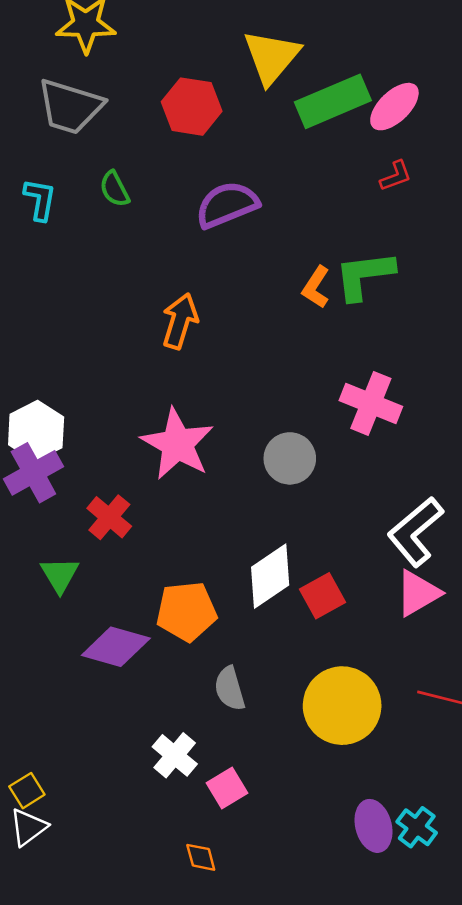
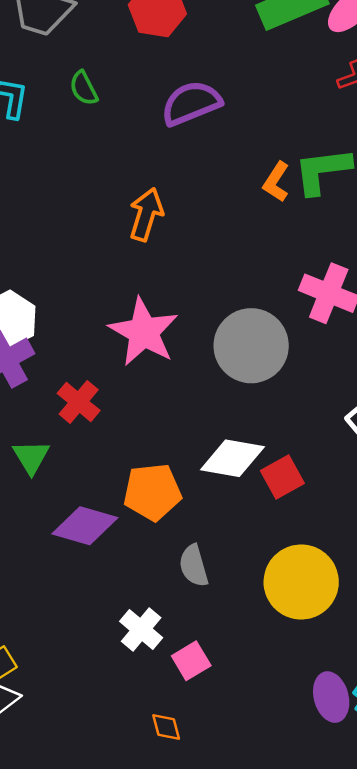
gray circle: (290, 458) -> (251, 346), size x1.5
white diamond: (270, 576) -> (232, 458), turned 44

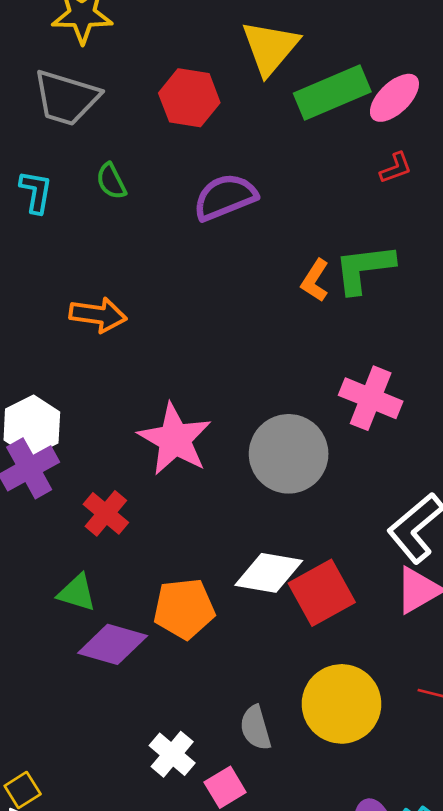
orange arrow: (146, 214) -> (98, 315), moved, turned 81
green triangle: (31, 457) -> (77, 593), moved, turned -42
red square: (282, 477) -> (322, 593), size x1.4
gray semicircle: (194, 566) -> (255, 728), moved

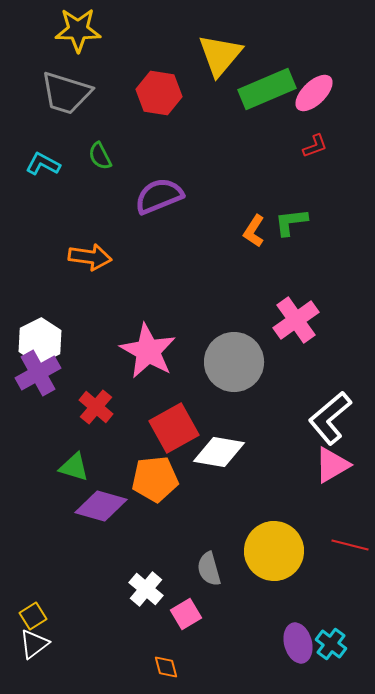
cyan L-shape: (36, 192) -> (43, 164), turned -72
purple semicircle: (225, 197) -> (159, 196), moved
green L-shape: (364, 269) -> (291, 222), size x0.7
pink cross: (371, 398) -> (296, 320), turned 33
red square: (322, 593) -> (174, 428), moved

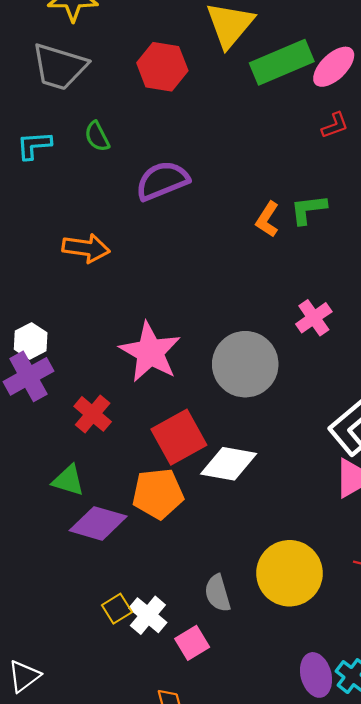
cyan L-shape: (43, 164) -> (34, 145), turned -32
pink cross: (296, 320) -> (314, 318), size x0.7
white hexagon: (40, 341) -> (31, 341), size x0.7
yellow square: (33, 616) -> (117, 609), moved

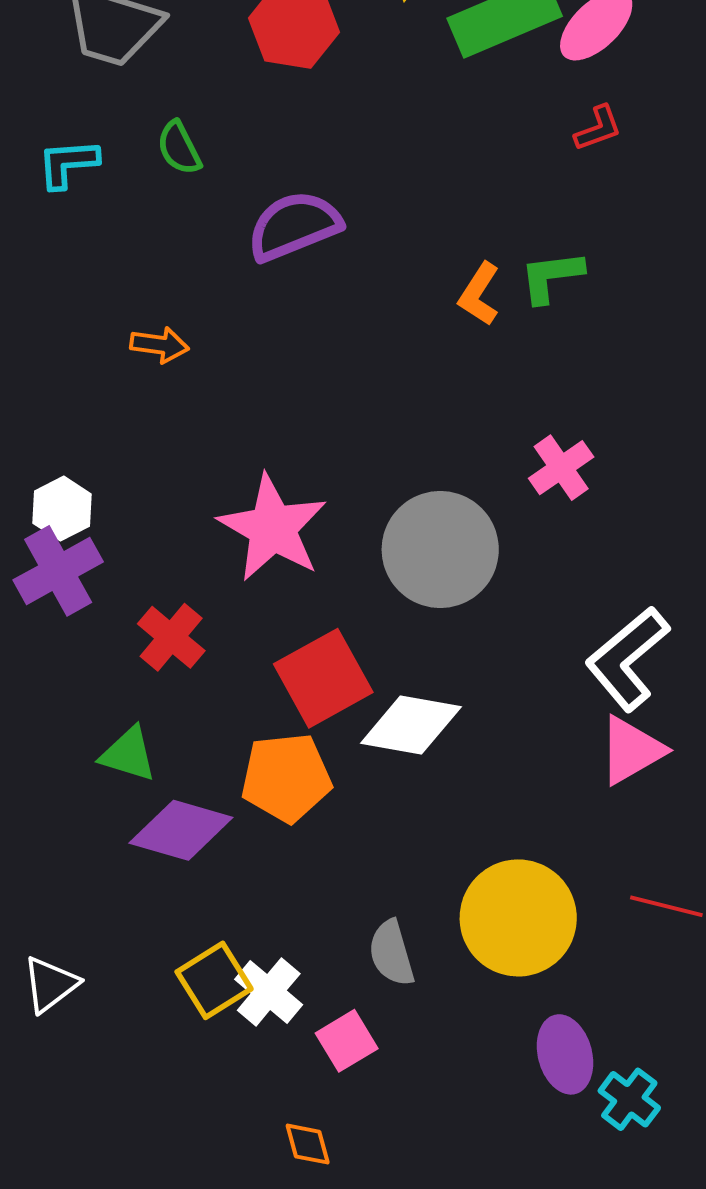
orange arrow: (86, 248) -> (159, 345), size x0.7
yellow square: (117, 609) -> (214, 980), size x1.4
purple ellipse: (316, 675) -> (565, 1054), moved
white triangle: (24, 676) -> (50, 984), moved

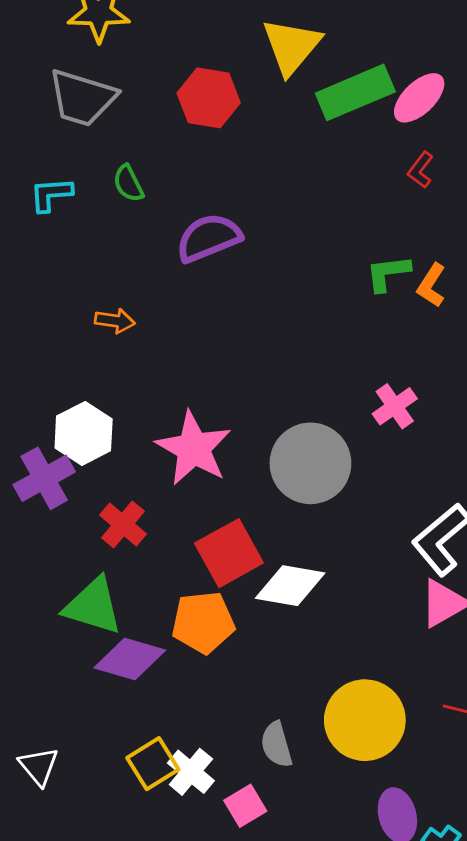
red L-shape: (598, 128) -> (421, 170), turned 147
orange L-shape: (479, 294) -> (431, 285), moved
white hexagon: (62, 509) -> (84, 433), moved, size x1.4
green triangle: (128, 754) -> (93, 606), size x1.5
white triangle: (50, 984) -> (39, 766), turned -33

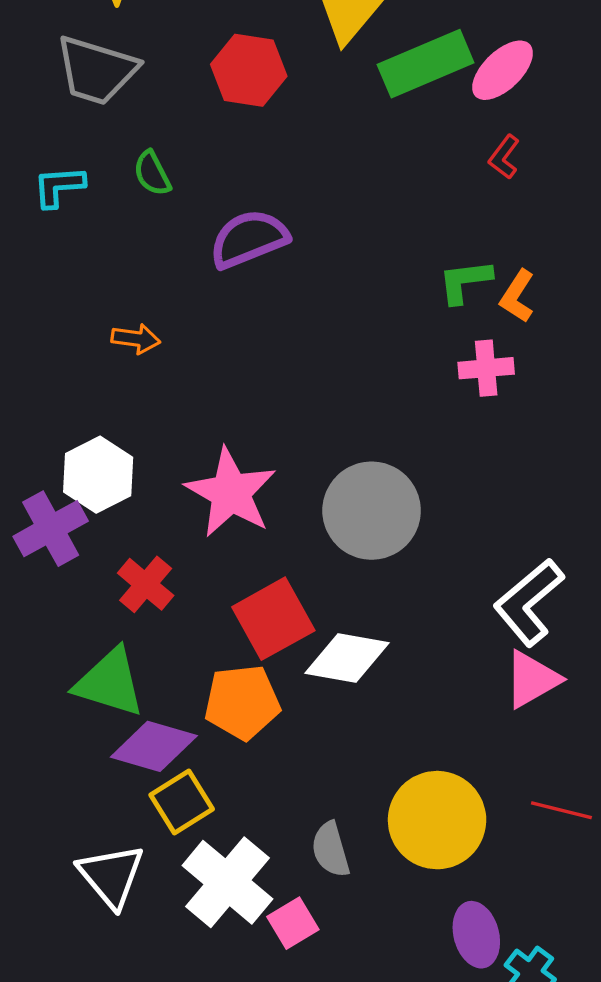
pink cross: (395, 406) -> (486, 368), moved, turned 30
yellow square: (153, 764) -> (182, 802), moved
white triangle: (39, 766) -> (111, 876), moved, size x1.4
white cross: (191, 772) -> (227, 882), size x1.6

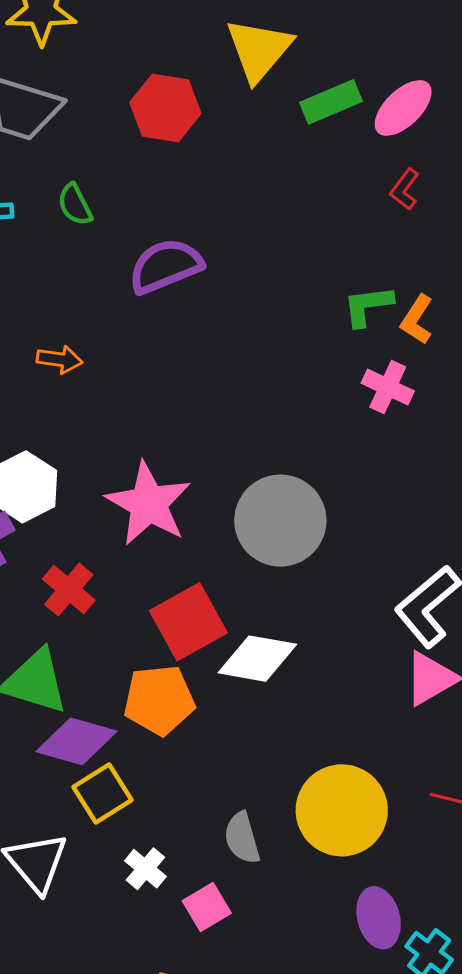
green rectangle: (426, 64) -> (331, 102), size x0.7
pink cross: (486, 368) -> (388, 387), turned 30
white cross: (227, 882) -> (145, 869), size x0.5

